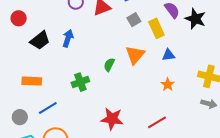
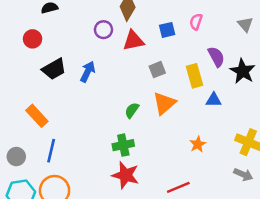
gray square: (134, 20) -> (157, 70), moved
blue triangle: (168, 55) -> (214, 100), moved
orange rectangle: (32, 81) -> (37, 116), turned 36
green cross: (80, 82) -> (123, 145), moved
blue line: (48, 108) -> (51, 151), turned -54

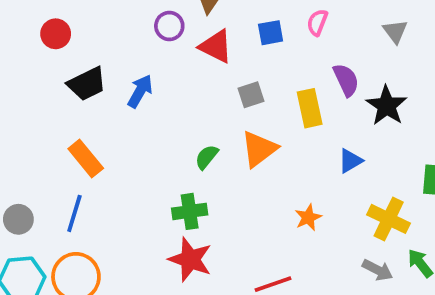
red triangle: (133, 41) -> (216, 46), turned 35
blue triangle: (214, 100) -> (350, 161), moved, turned -35
orange rectangle: (37, 116) -> (86, 159), moved

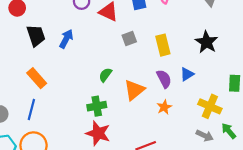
purple semicircle: (346, 80) -> (164, 79), moved
black trapezoid: (87, 84) -> (36, 36), turned -80
orange triangle: (259, 149) -> (134, 90), moved

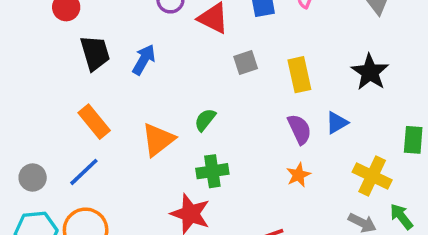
orange triangle: (134, 90) -> (158, 140), moved
green cross: (97, 106) -> (212, 171), moved
blue line: (31, 109) -> (84, 172), turned 30

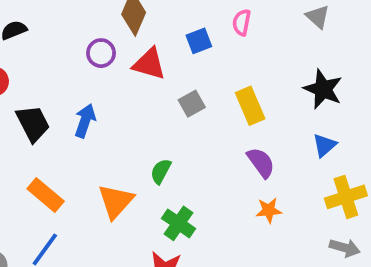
blue triangle: (337, 123) -> (324, 145), moved
green cross: (212, 171) -> (178, 223), turned -36
orange star: (298, 175) -> (269, 210), turned 30
yellow cross: (372, 176) -> (346, 197), turned -33

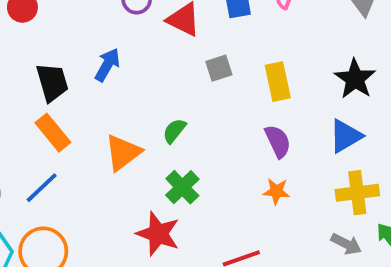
black trapezoid: (33, 123) -> (52, 82), moved
blue triangle: (324, 145) -> (346, 136), size x1.4

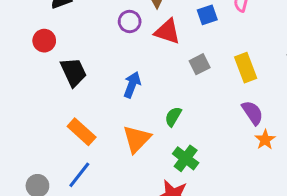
blue arrow: (107, 65) -> (132, 85), moved
black trapezoid: (52, 82) -> (73, 72), moved
orange star: (276, 191) -> (265, 140), moved, turned -30

